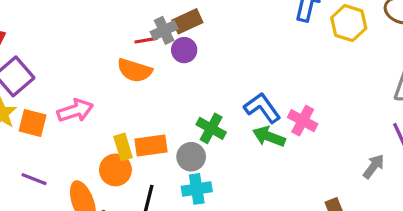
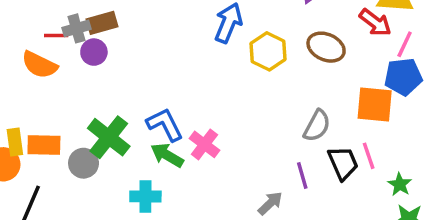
green cross: (211, 128) -> (109, 137), size x1.4
cyan cross: (197, 189) -> (145, 196), moved

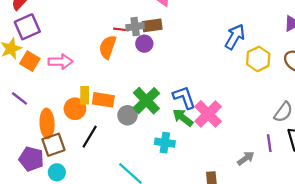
orange semicircle: (39, 65) -> (108, 47), turned 75
pink cross: (204, 144) -> (208, 114), size x1.4

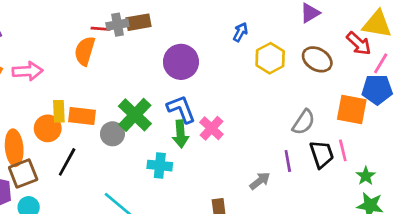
blue arrow: (235, 37) -> (240, 32), size x0.6
purple circle: (144, 44) -> (181, 62), moved, size x1.6
pink cross: (208, 114) -> (211, 128), size x0.7
green arrow: (183, 118) -> (180, 134), turned -130

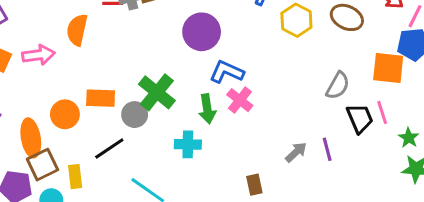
orange semicircle: (85, 51) -> (77, 30), moved
blue L-shape: (181, 109) -> (227, 72), moved, turned -40
yellow rectangle: (59, 111) -> (75, 177), moved
purple line: (288, 161) -> (327, 149), moved
black line: (67, 162) -> (109, 149), moved, turned 32

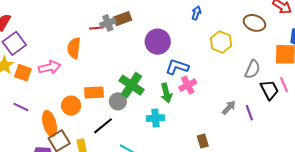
yellow hexagon: (296, 20) -> (221, 42), moved
pink cross: (240, 100) -> (188, 85), turned 30
gray arrow: (296, 152) -> (229, 108), moved

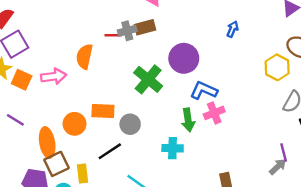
yellow hexagon: (221, 42) -> (277, 67), moved
green cross: (131, 85) -> (148, 79), moved
gray arrow: (229, 108) -> (278, 167), moved

